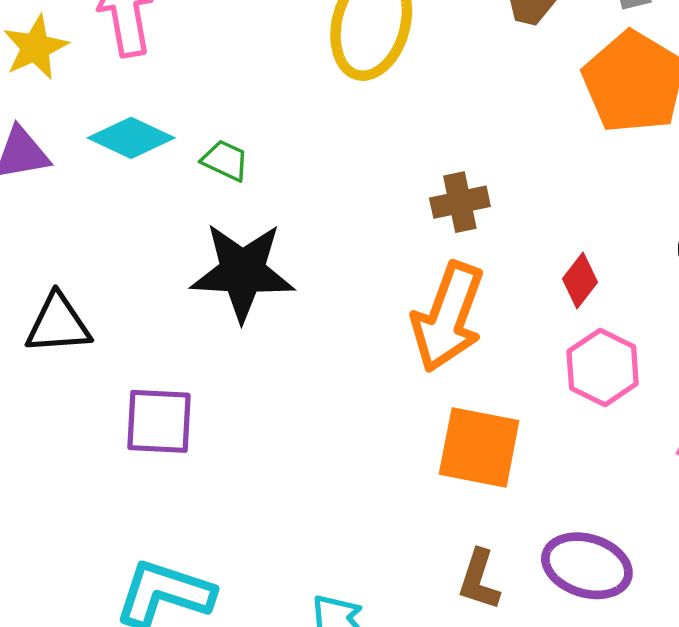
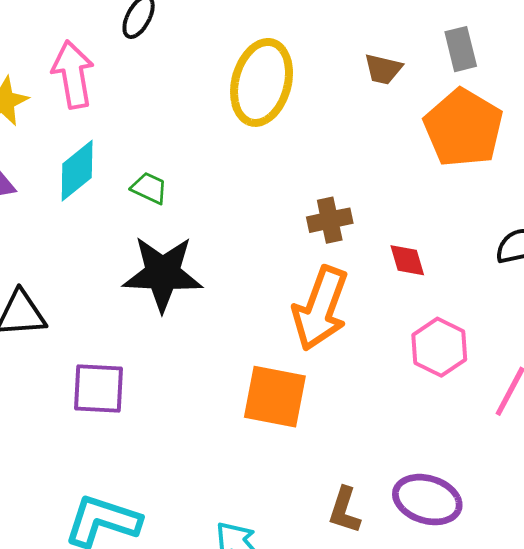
cyan diamond: (131, 138) -> (77, 171), turned -64
red diamond: (580, 280) -> (407, 260), moved, turned -54
orange square: (479, 447) -> (275, 397), moved

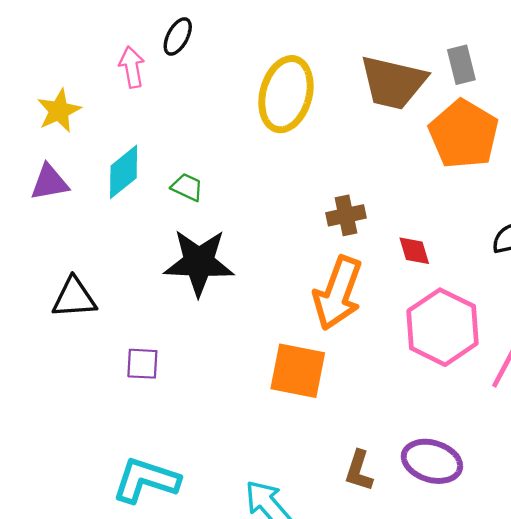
brown trapezoid: (383, 69) -> (393, 82), size x2.0
pink arrow: (73, 74) -> (132, 67), moved, size x0.7
pink hexagon: (439, 347) -> (443, 327), size x1.5
purple square: (98, 389) -> (142, 364), size x0.7

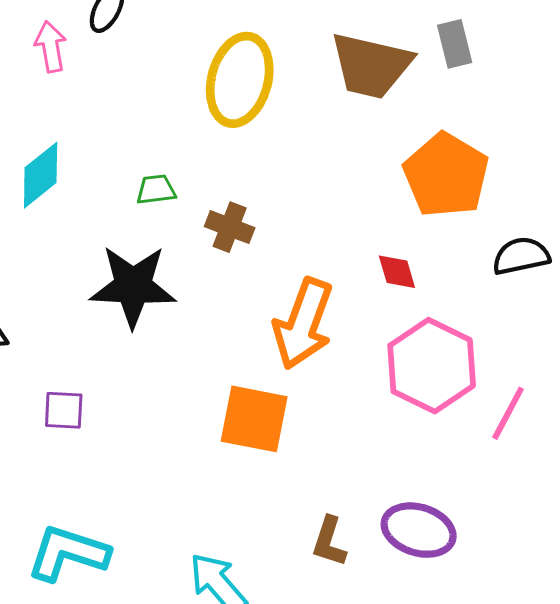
orange pentagon: (464, 134) -> (446, 175), moved
green trapezoid: (187, 187) -> (156, 190), moved, turned -32
brown cross: (346, 215) -> (230, 227), moved, turned 33

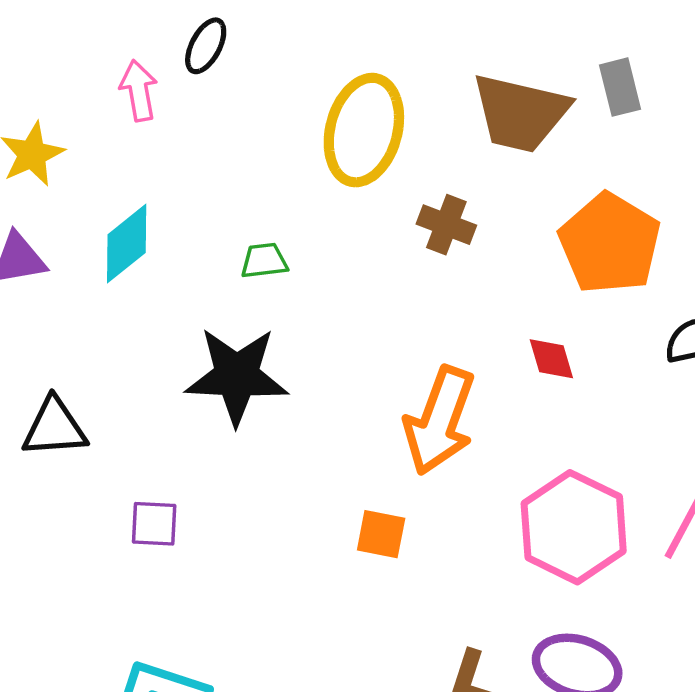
brown cross: (230, 227) -> (446, 225), moved
pink hexagon: (432, 366) -> (574, 527), moved
orange square: (254, 419) -> (381, 534), size x0.6

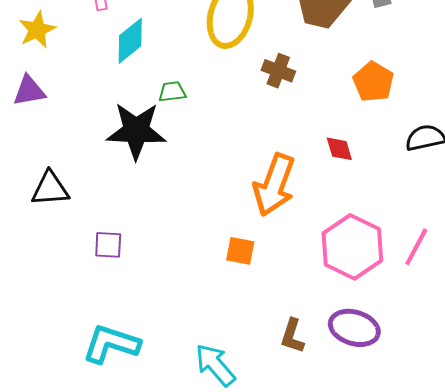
cyan diamond: (127, 244) -> (130, 41), moved
orange pentagon: (610, 244) -> (373, 82), size x0.7
black star: (237, 376) -> (136, 131), moved

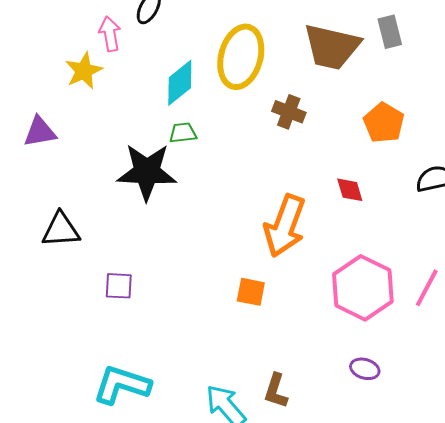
yellow star: (37, 30) -> (84, 71), moved
cyan diamond: (130, 41) -> (180, 83), moved
purple ellipse: (354, 328) -> (365, 369), size x0.6
brown L-shape: (292, 336) -> (276, 391), moved

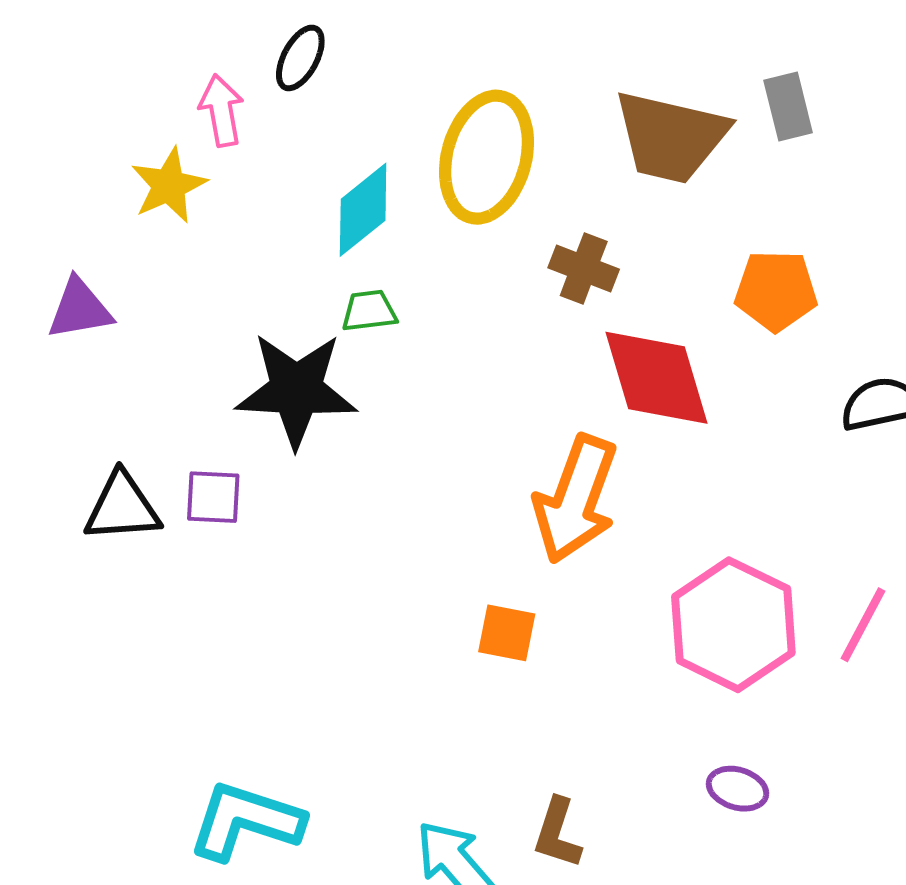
orange pentagon: (384, 123) -> (776, 291), turned -30
red diamond: (350, 190) -> (657, 378), moved, size x2.0
purple square: (119, 286) -> (213, 497), moved

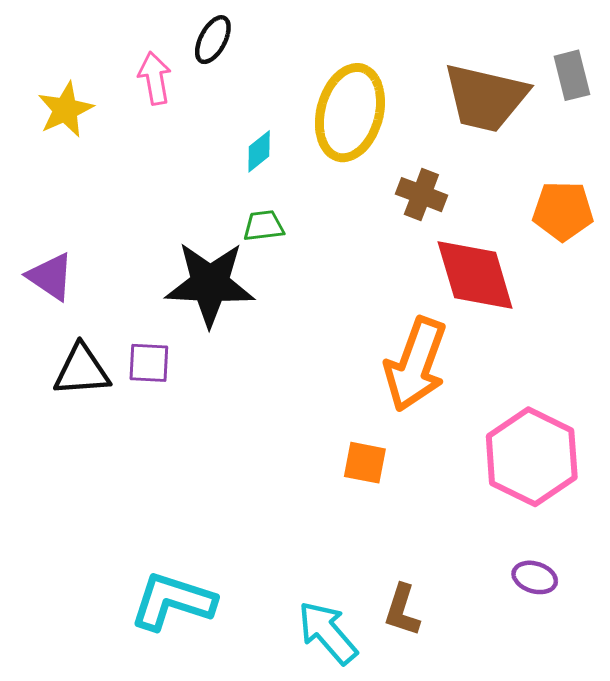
yellow star: (169, 185) -> (65, 110), moved
cyan diamond: (363, 210) -> (259, 151), size x0.6
purple triangle: (80, 309) -> (50, 276), moved, turned 44

